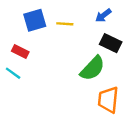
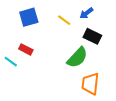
yellow line: (65, 24) -> (64, 20), moved, turned 32
red rectangle: (20, 52) -> (26, 49), moved

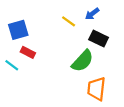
blue square: (29, 17) -> (18, 30), moved

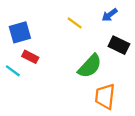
blue arrow: (92, 14) -> (110, 15), moved
black rectangle: (99, 38) -> (119, 45), moved

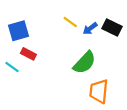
blue arrow: (110, 15) -> (90, 29), moved
black rectangle: (119, 45) -> (112, 27), moved

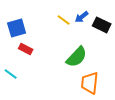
blue arrow: (90, 29) -> (82, 17), moved
cyan line: (12, 67) -> (11, 74), moved

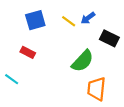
black rectangle: (102, 25) -> (109, 38), moved
blue square: (17, 28) -> (35, 20), moved

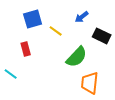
yellow line: (69, 21) -> (56, 31), moved
red rectangle: (28, 52) -> (26, 49), turned 48

